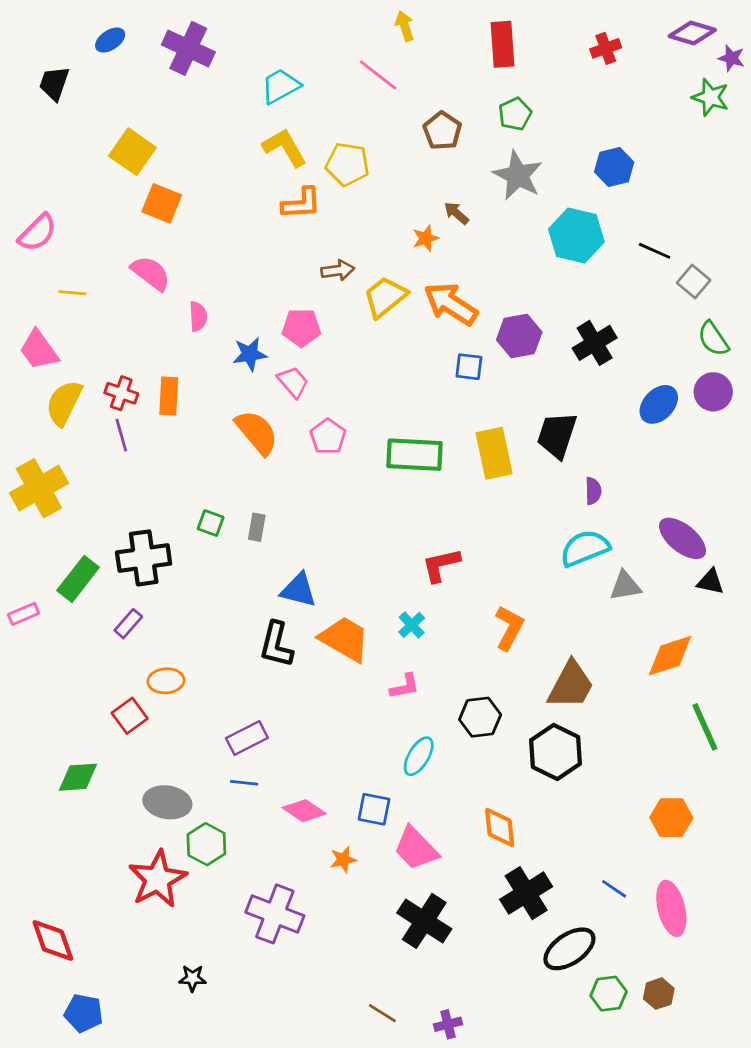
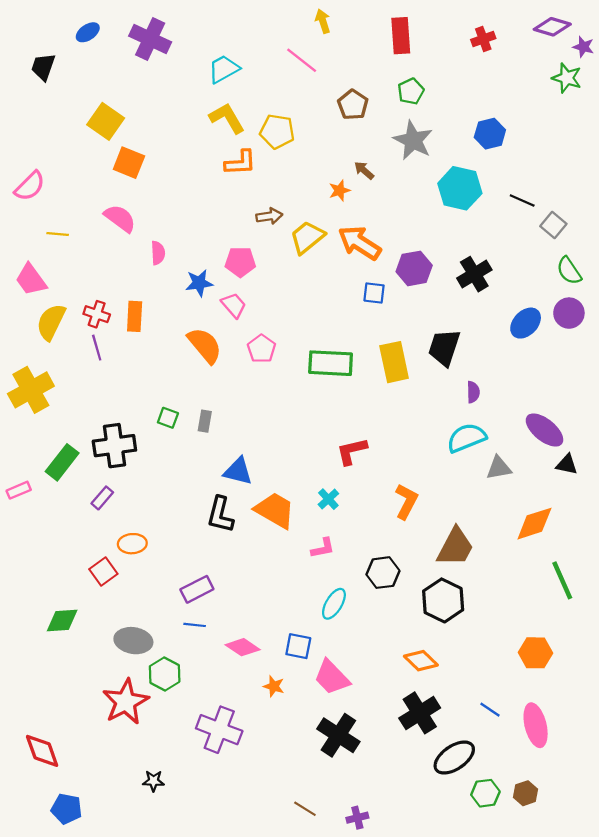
orange diamond: (500, 827) -> (421, 661), moved, turned -40
orange star: (343, 860) -> (274, 686), turned 30

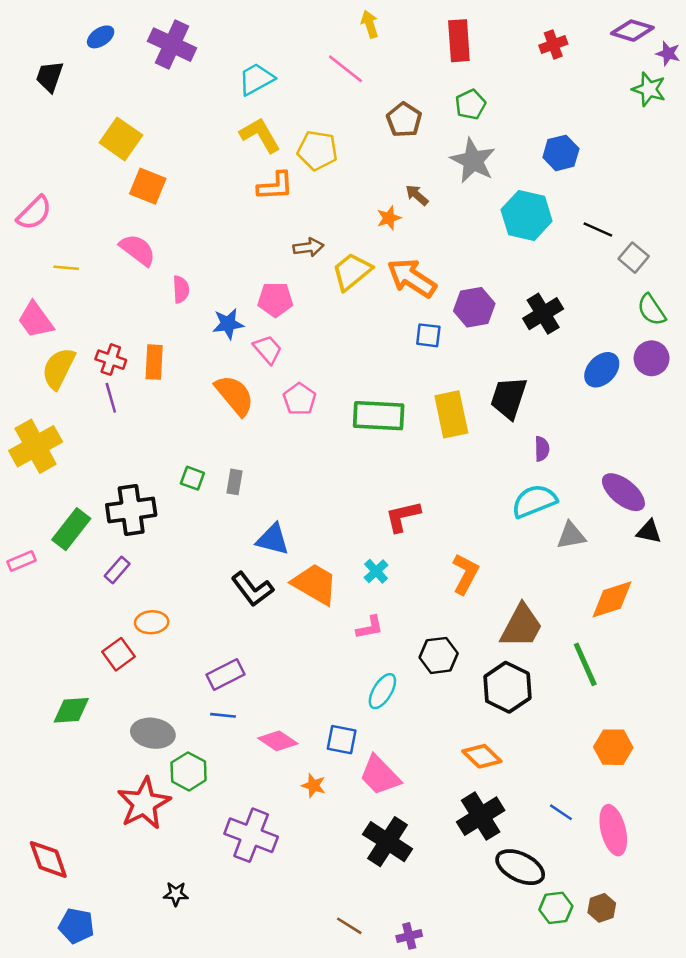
black L-shape: (220, 515) -> (252, 589), turned -51
green line: (562, 580) -> (585, 664), moved
black ellipse: (454, 758) -> (520, 867), turned 60

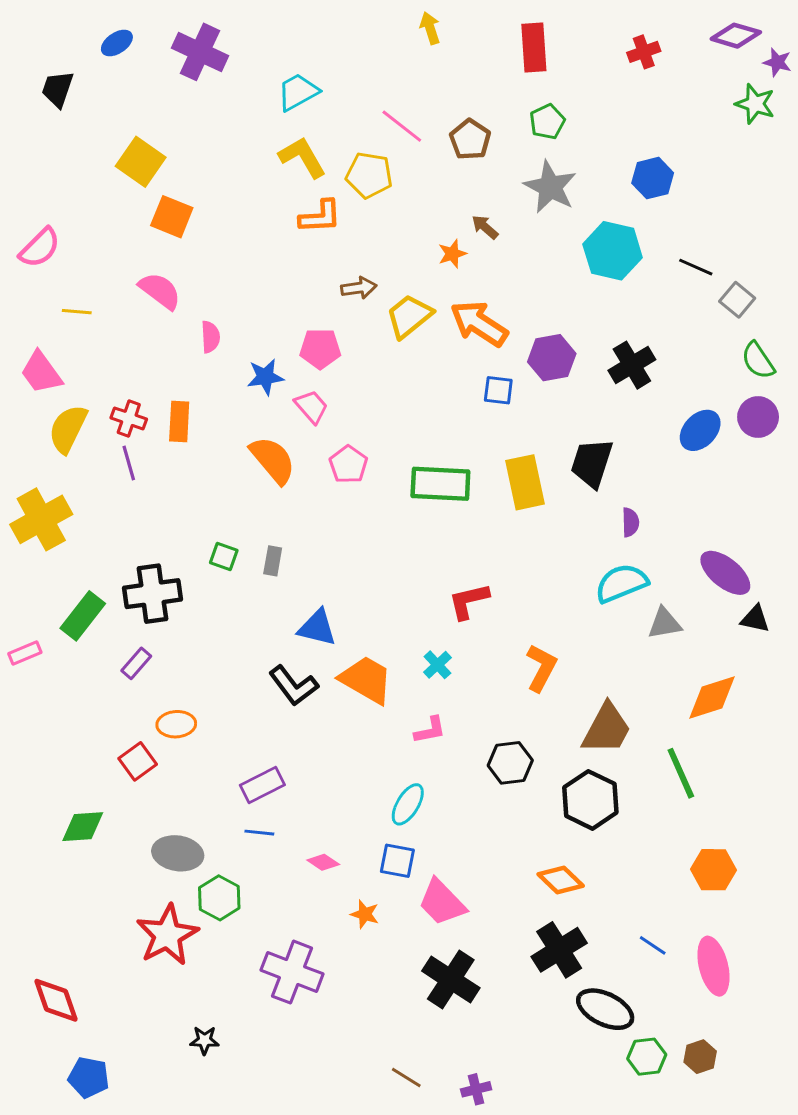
pink line: (345, 69) -> (402, 126), moved
cyan ellipse: (382, 691) -> (408, 804), moved
pink diamond: (278, 741) -> (323, 862), size x0.7

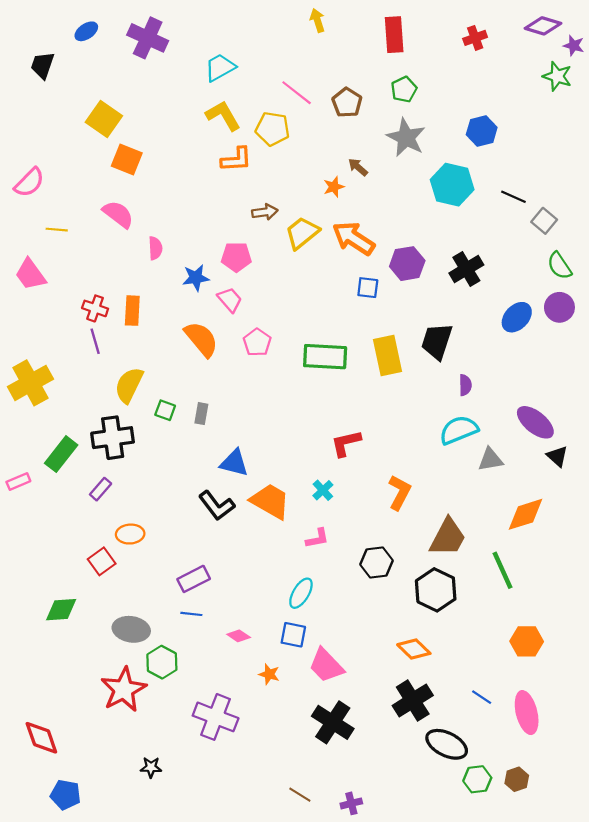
yellow semicircle: (68, 429) -> (129, 385), moved
black triangle: (755, 619) -> (557, 456), turned 30

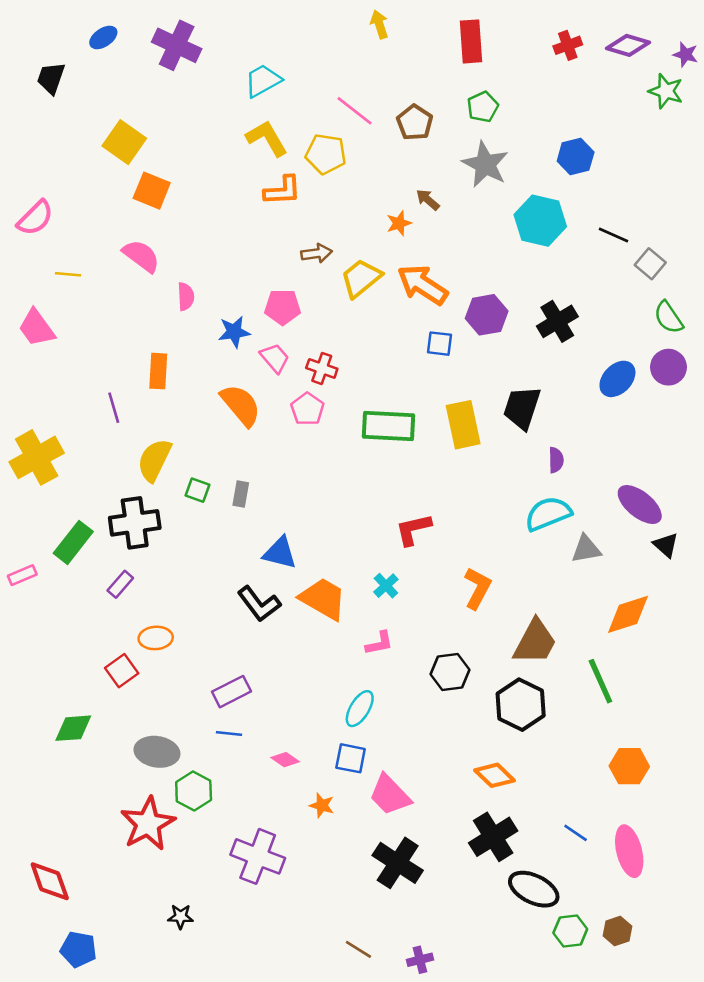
purple diamond: (543, 26) -> (628, 45), moved
red cross: (95, 308) -> (322, 368), moved

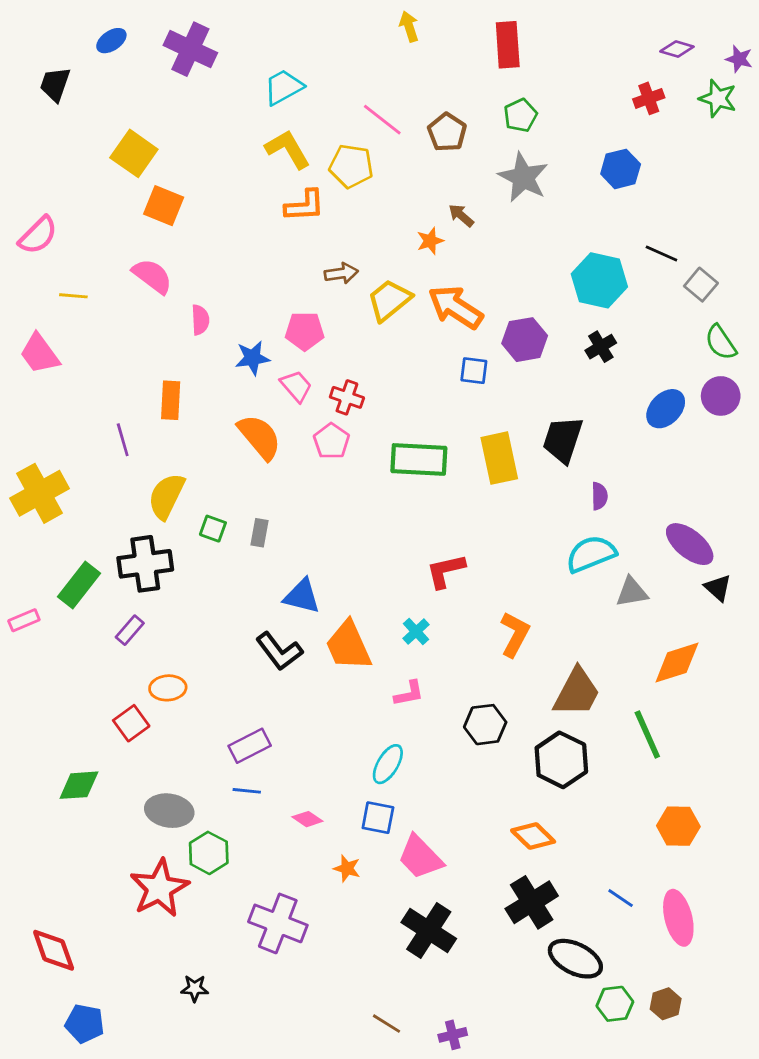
red cross: (568, 45) -> (649, 98), moved
purple diamond: (628, 45) -> (677, 49), size x0.7
cyan hexagon: (540, 221) -> (599, 280), moved
black cross: (557, 321) -> (601, 347), size x0.7
orange trapezoid: (323, 599) -> (348, 646), turned -144

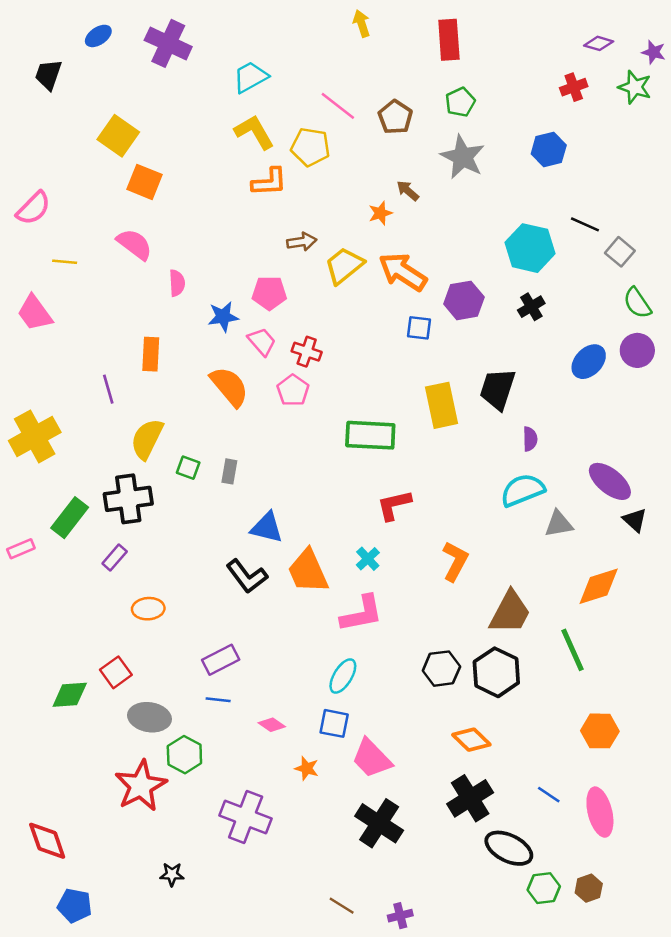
green rectangle: (419, 459) -> (370, 435), moved
pink L-shape: (409, 694) -> (362, 614), size x1.6
red square: (131, 723) -> (116, 672), moved
black hexagon: (485, 725) -> (441, 669), moved

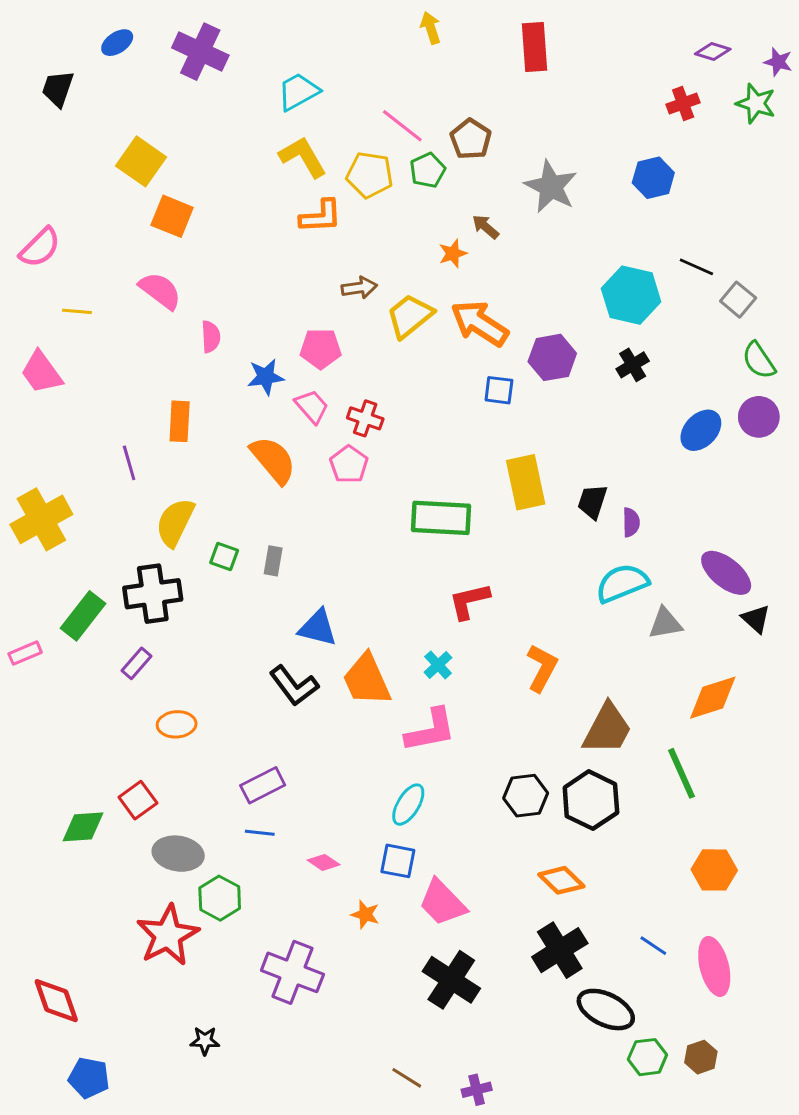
green pentagon: (460, 102) -> (428, 170), moved
black trapezoid: (498, 389) -> (592, 502), moved, size x0.7

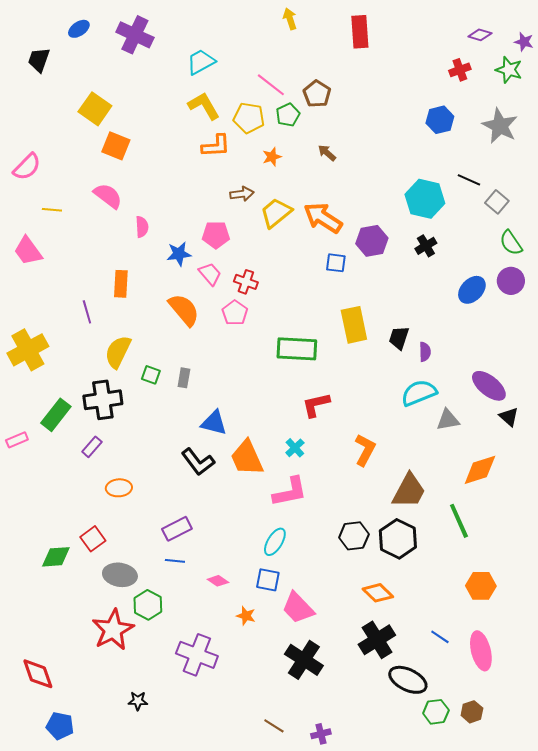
gray star: (551, 187) -> (500, 126), moved
orange star: (453, 254) -> (272, 157), moved

